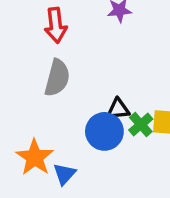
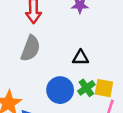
black triangle: (118, 109) -> (80, 58), moved

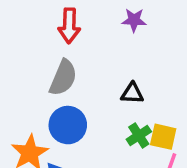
blue circle: (60, 90) -> (68, 125), moved

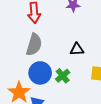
green cross: (139, 135) -> (63, 76), moved

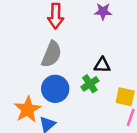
green cross: (63, 76) -> (90, 84), moved

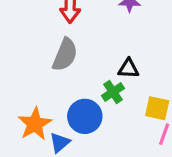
blue circle: (55, 89) -> (85, 116), moved

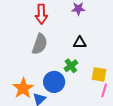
black triangle: (128, 69) -> (80, 43), moved

